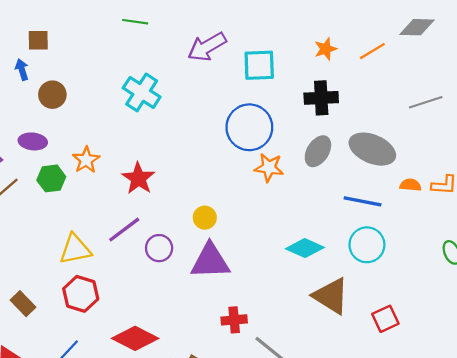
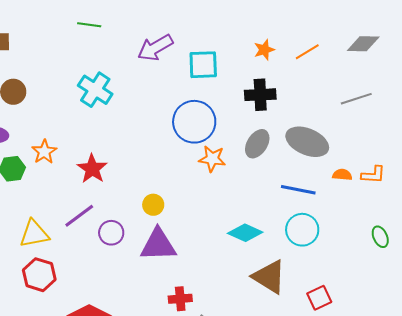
gray diamond: (417, 27) -> (363, 44), moved

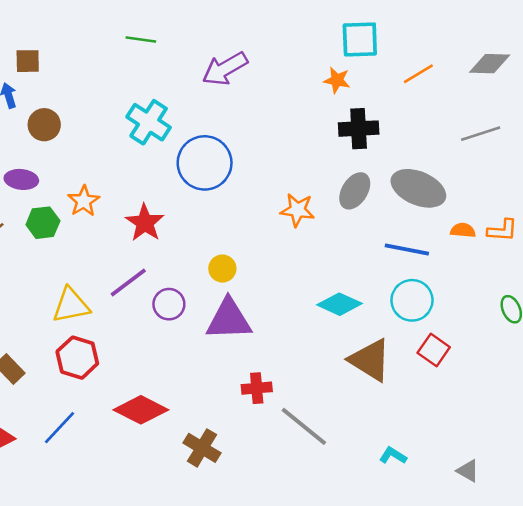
orange star: (264, 50) -> (337, 80), moved, turned 30
cyan square: (203, 65) -> (360, 39), moved
blue circle: (194, 122) -> (205, 163), moved
red square: (319, 298) -> (434, 350), moved, turned -30

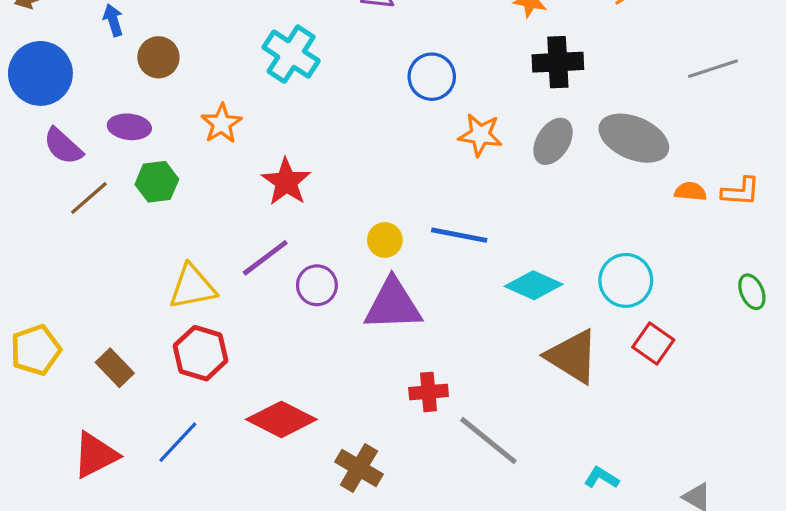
blue circle: (205, 163) -> (432, 77), moved, size x0.7
orange star: (84, 201) -> (222, 124), moved
orange star: (297, 210) -> (480, 135), moved
blue line: (407, 249) -> (459, 235), moved

